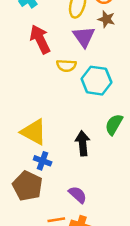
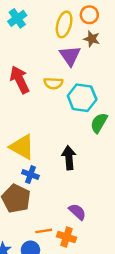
red arrow: (40, 39) -> (20, 80), moved
green semicircle: (114, 124) -> (99, 123), moved
purple semicircle: (78, 195) -> (77, 212), moved

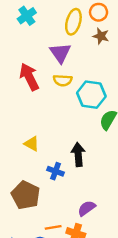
purple triangle: (70, 56) -> (60, 53), moved
yellow triangle: (22, 147) -> (32, 144), size x0.6
blue cross: (30, 175) -> (55, 171), moved
purple semicircle: (77, 212) -> (87, 208), turned -78

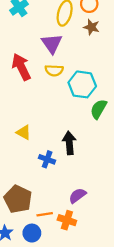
brown pentagon: (26, 195) -> (18, 199), moved

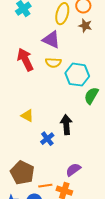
purple triangle: (52, 44) -> (51, 40), turned -30
blue cross: (47, 159) -> (47, 139), turned 32

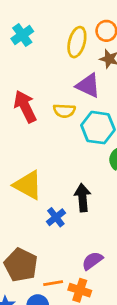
purple triangle: (51, 40) -> (88, 85), moved
yellow triangle: (27, 116) -> (28, 185), size x1.6

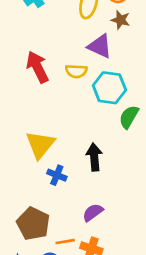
yellow triangle: (28, 185) -> (40, 145), turned 40
blue cross: (56, 217) -> (57, 175), moved, turned -30
purple semicircle: (92, 261) -> (93, 213), moved

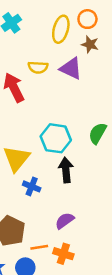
yellow semicircle: (76, 71) -> (38, 67), moved
cyan hexagon: (109, 88) -> (56, 138), moved

